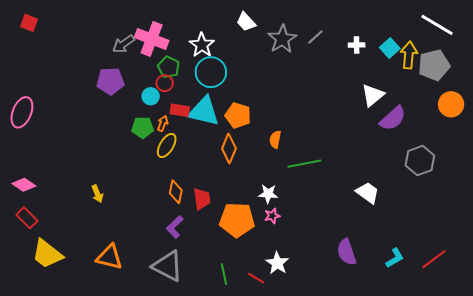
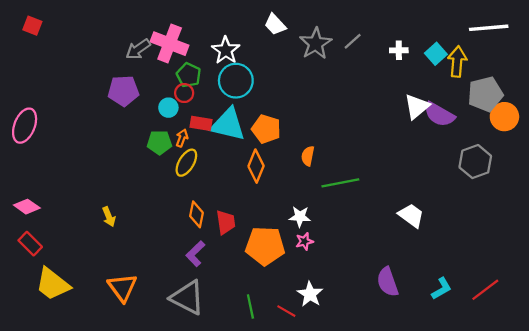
white line: (437, 25) -> (489, 28), turned -36
gray pentagon: (434, 65) -> (485, 94), moved
purple semicircle: (393, 118) -> (439, 114), moved, turned 72
gray hexagon: (420, 161) -> (475, 162), moved
orange triangle: (109, 257) -> (122, 287), turned 40

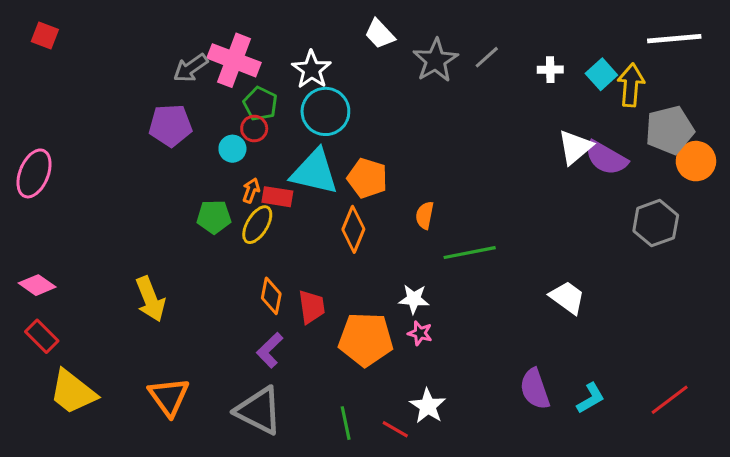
red rectangle: (201, 123) -> (277, 197), moved
green pentagon: (159, 142) -> (214, 217), moved
yellow arrow: (109, 217) -> (150, 299), size x1.6
pink star: (304, 241) -> (420, 333), turned 30
cyan L-shape: (442, 289) -> (591, 398), moved

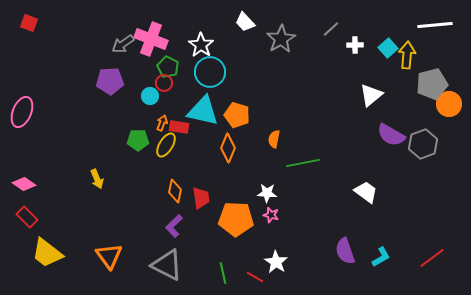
gray line: (487, 57) -> (331, 29), moved
purple semicircle: (606, 158) -> (391, 135), moved
yellow arrow: (150, 299) -> (97, 179), moved, size x0.7

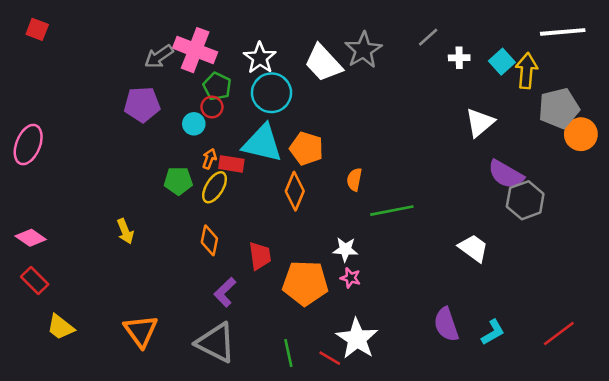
white trapezoid: (245, 22) -> (323, 63), moved, size x1.5
gray hexagon: (423, 144) -> (525, 200), moved
orange diamond: (175, 191) -> (209, 240), moved
yellow trapezoid: (47, 253) -> (61, 327), size x0.7
white star: (276, 262) -> (357, 339), size x1.4

